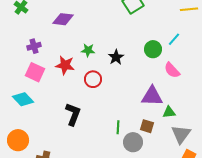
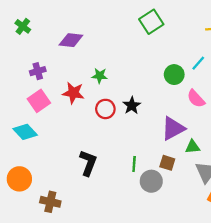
black star: (116, 57) -> (132, 106), moved
pink square: (35, 72) -> (39, 101), turned 30
purple triangle: (152, 96) -> (173, 128), turned -30
black L-shape: (73, 114) -> (88, 163), moved

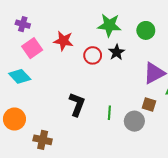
purple cross: (38, 71) -> (23, 24), moved, turned 32
green circle: (174, 75) -> (146, 30), moved
green star: (100, 76) -> (109, 25), moved, size x1.6
green line: (134, 164) -> (109, 113), moved

